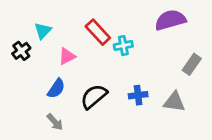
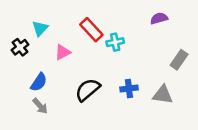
purple semicircle: (170, 20) -> (159, 18), size x0.6
blue semicircle: (56, 88) -> (39, 82), moved
gray arrow: (55, 122) -> (40, 106), moved

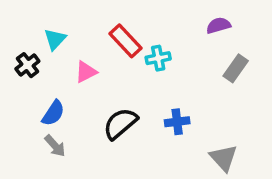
gray rectangle: (179, 60) -> (236, 68), moved
gray triangle: (163, 95) -> (224, 158), moved, turned 40

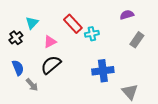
blue semicircle: (53, 113) -> (18, 68), moved, turned -56
blue cross: (177, 122) -> (103, 71), size x1.5
black semicircle: (120, 123) -> (51, 65), moved

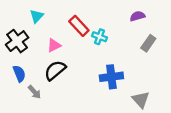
cyan triangle: (32, 23) -> (37, 16), moved
cyan cross: (92, 34) -> (99, 37), turned 32
black cross: (16, 38) -> (17, 41), size x1.5

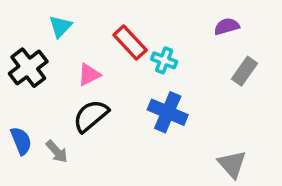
blue semicircle: (19, 74) -> (21, 141), moved
blue cross: (111, 77) -> (168, 112), moved, turned 30

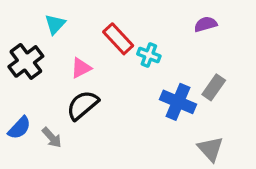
gray rectangle: (245, 71) -> (214, 87), moved
blue cross: (168, 112) -> (178, 102), moved
blue semicircle: (21, 141) -> (19, 128), turned 65

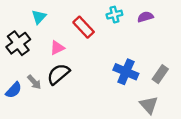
cyan cross: (149, 55) -> (114, 15), moved, turned -35
gray rectangle: (214, 87) -> (160, 74), moved
gray arrow: (52, 138) -> (34, 82), moved

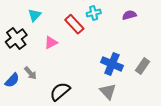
cyan cross: (114, 15) -> (94, 13), moved
black semicircle: (58, 74) -> (60, 91), moved
gray triangle: (149, 105) -> (108, 91), moved

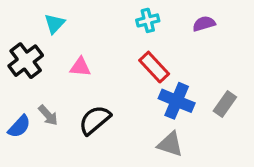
red rectangle: (74, 24) -> (154, 67), moved
pink triangle: (51, 43) -> (80, 67), turned 32
black semicircle: (60, 91) -> (95, 120), moved
gray triangle: (108, 91) -> (170, 144), turned -30

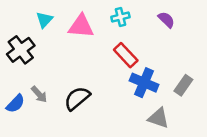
purple semicircle: (204, 24) -> (166, 20), turned 60
pink triangle: (80, 67) -> (81, 26), moved, size x1.5
gray triangle: (170, 144) -> (158, 118), moved

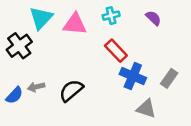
cyan triangle: (44, 20) -> (41, 18), size x1.5
gray arrow: (39, 94) -> (36, 87), turned 119

